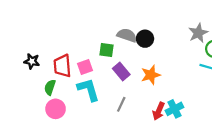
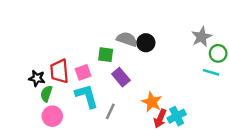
black star: (32, 61) -> (37, 78), moved
orange star: (151, 75) -> (152, 102), moved, turned -30
gray line: (121, 104) -> (110, 111), moved

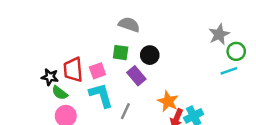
gray semicircle: (127, 39) -> (129, 25), moved
black circle: (146, 43) -> (150, 55), moved
cyan line: (211, 72) -> (229, 71), turned -35
green semicircle: (46, 94) -> (60, 93), turned -70

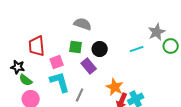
red trapezoid: (73, 70) -> (37, 46), moved
cyan line: (229, 71) -> (137, 49), moved

